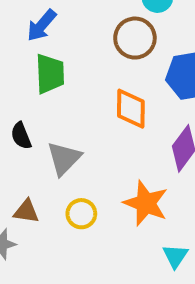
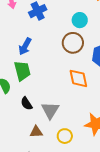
green trapezoid: (50, 74) -> (22, 71), moved
brown triangle: (26, 211) -> (36, 132), moved

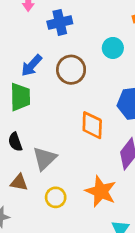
brown circle: (73, 43) -> (71, 70), moved

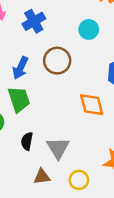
black semicircle: (15, 142) -> (27, 141), turned 48

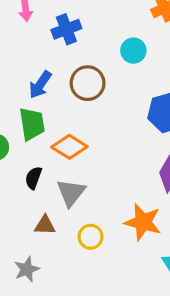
orange diamond: (92, 105) -> (69, 147), moved, turned -52

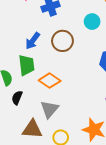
black semicircle: (33, 178) -> (17, 98), moved
brown triangle: (45, 225) -> (32, 129), size x1.5

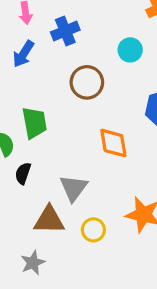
blue arrow: (33, 41) -> (23, 54), moved
orange diamond: (50, 81) -> (113, 143), moved, turned 50

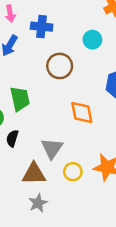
blue cross: (65, 31) -> (42, 27), turned 30
yellow circle: (93, 230) -> (73, 172), moved
gray star: (33, 263) -> (38, 203), moved

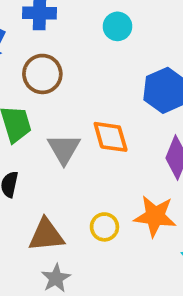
brown circle: (60, 66) -> (42, 74), moved
gray triangle: (52, 148) -> (64, 149), moved

